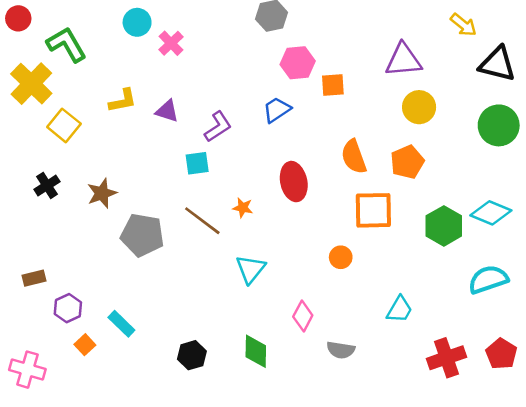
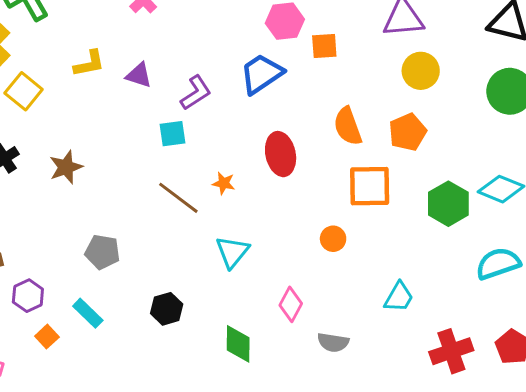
blue trapezoid: (277, 110) -> (262, 74), size x1.4
gray pentagon: (142, 235) -> (102, 252), moved, size x0.7
black hexagon: (192, 355) -> (167, 309), moved

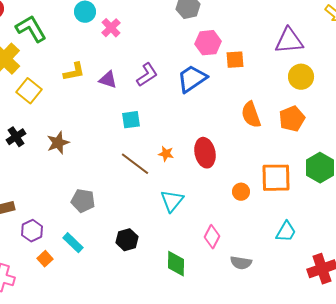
purple L-shape: (196, 93) -> (147, 75), moved
red ellipse: (281, 154) -> (205, 153), moved
orange square: (370, 186) -> (276, 178), moved

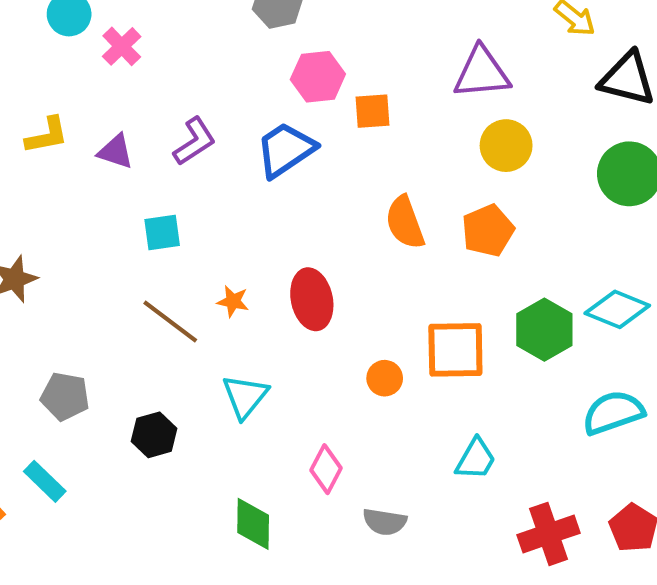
black hexagon: (127, 240) -> (154, 435), moved

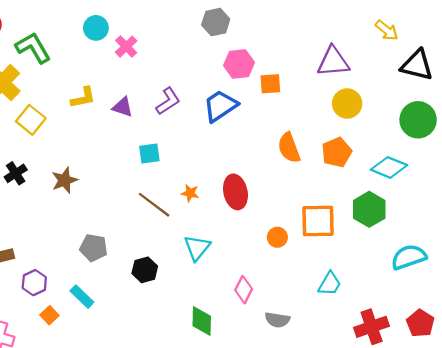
cyan diamond: (617, 309) -> (389, 167), moved

